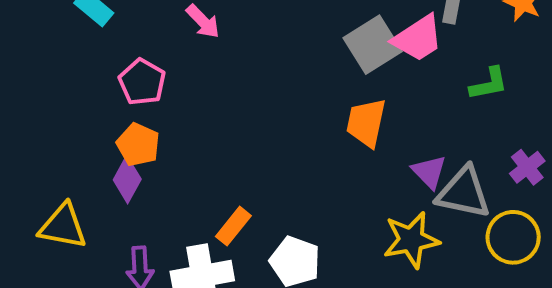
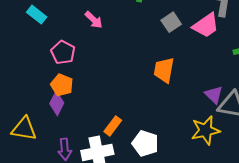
gray square: (373, 45) -> (171, 22), moved, size x0.7
orange trapezoid: (366, 123) -> (164, 70), moved

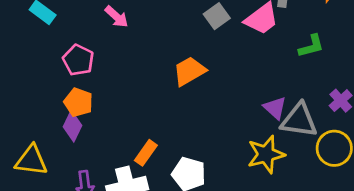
orange trapezoid: (164, 70) -> (189, 71), moved, turned 52

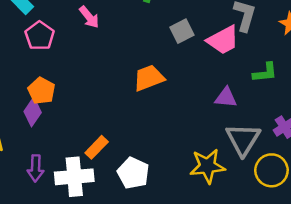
pink pentagon: (78, 60) -> (40, 36), moved
purple triangle: (275, 108) -> (226, 98), moved, turned -45
gray triangle: (299, 120) -> (243, 139), turned 45

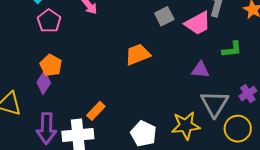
purple arrow: (36, 168) -> (46, 128), size x1.4
white pentagon: (133, 173) -> (144, 134), moved

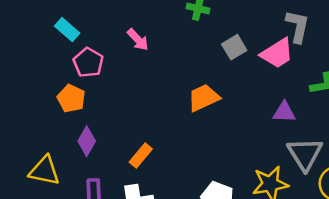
orange pentagon: (51, 65) -> (71, 98), moved
orange rectangle: (96, 111) -> (141, 156), moved

